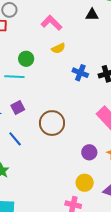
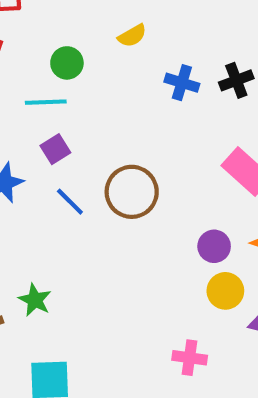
purple square: (18, 108) -> (55, 149), moved
blue line: (15, 139) -> (70, 202), moved
yellow circle: (85, 183) -> (225, 291), moved

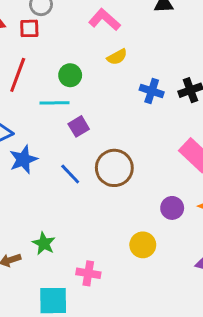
purple square: (55, 149) -> (79, 126), moved
yellow circle: (225, 291) -> (143, 245), moved
pink cross: (190, 358) -> (88, 273), moved

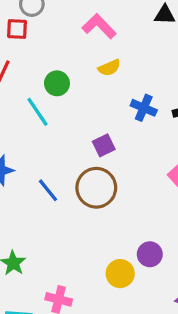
cyan line: (54, 103) -> (37, 112), turned 52
purple square: (79, 126) -> (104, 145), moved
purple circle: (172, 208) -> (150, 254), moved

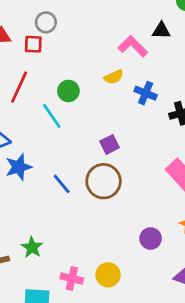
pink L-shape: (99, 26) -> (133, 46), moved
blue cross: (144, 108) -> (146, 93), moved
yellow circle: (120, 274) -> (108, 275), moved

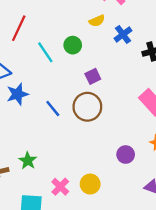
green circle: (68, 91) -> (73, 45), moved
blue cross: (146, 93) -> (123, 34), turned 30
pink cross: (72, 278) -> (60, 187), turned 30

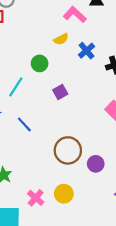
cyan line: (45, 52) -> (16, 87), moved, turned 70
brown circle: (87, 107) -> (68, 150), moved

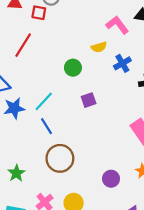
cyan line: (16, 87) -> (44, 101), moved
brown circle: (68, 150) -> (60, 158), moved

